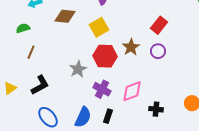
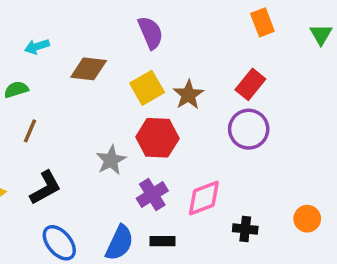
brown star: (131, 47) -> (188, 95), moved
purple circle: (158, 51) -> (249, 129), size x1.5
purple cross: (102, 89) -> (152, 195), turned 30
black rectangle: (108, 116) -> (163, 241), turned 72

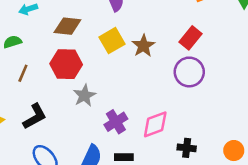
red hexagon: (157, 138) -> (66, 64), moved
orange circle: (307, 219) -> (234, 151), moved

